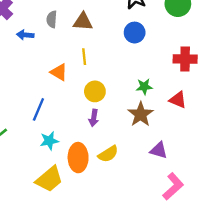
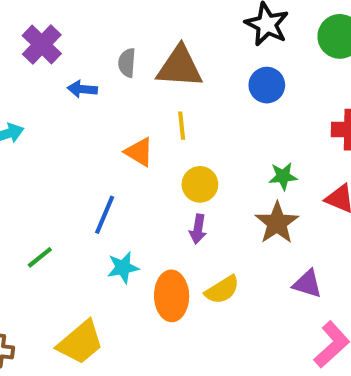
brown triangle: (83, 22) -> (180, 67), size x1.4
yellow trapezoid: (49, 179) -> (80, 343), moved

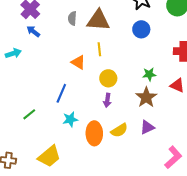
blue arrow: (82, 89) -> (33, 31), moved, turned 32
purple triangle: (307, 284) -> (147, 127), moved, turned -42

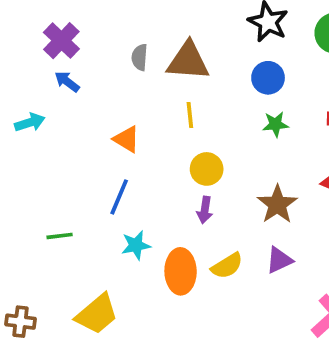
orange triangle: (78, 62) -> (127, 139), moved
green star: (149, 74) -> (275, 124), moved
green line: (29, 114) -> (60, 236), turned 32

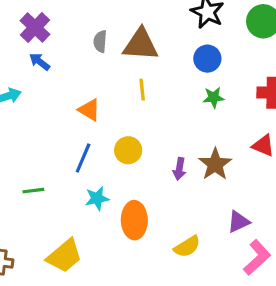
yellow circle: (207, 169) -> (128, 150), moved
purple arrow: (205, 210) -> (179, 169), moved
purple triangle: (279, 260) -> (238, 222), moved
yellow semicircle: (227, 266) -> (187, 247), moved

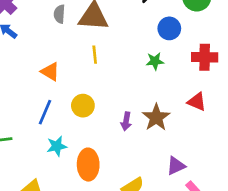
blue circle: (207, 59) -> (169, 28), moved

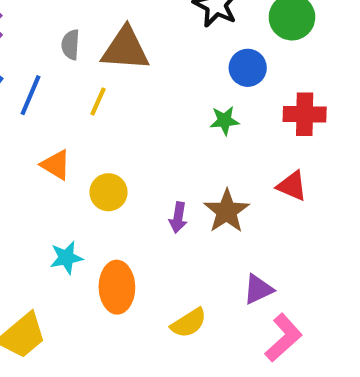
yellow line: (95, 55) -> (98, 102), moved, turned 30
orange triangle: (50, 72) -> (56, 165), moved
blue line: (45, 112) -> (30, 95), moved

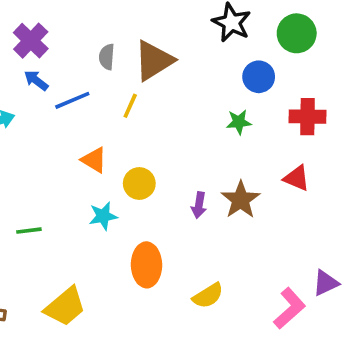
brown triangle: (125, 49) -> (154, 60), turned -36
blue line: (30, 95) -> (72, 100), turned 44
cyan star: (66, 258) -> (103, 216), moved
purple triangle: (258, 289) -> (326, 283), moved

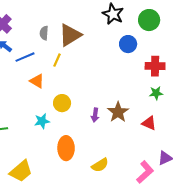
green star: (239, 122) -> (156, 93), moved
orange triangle: (94, 160) -> (37, 81), moved
red triangle: (297, 178) -> (149, 123), moved

